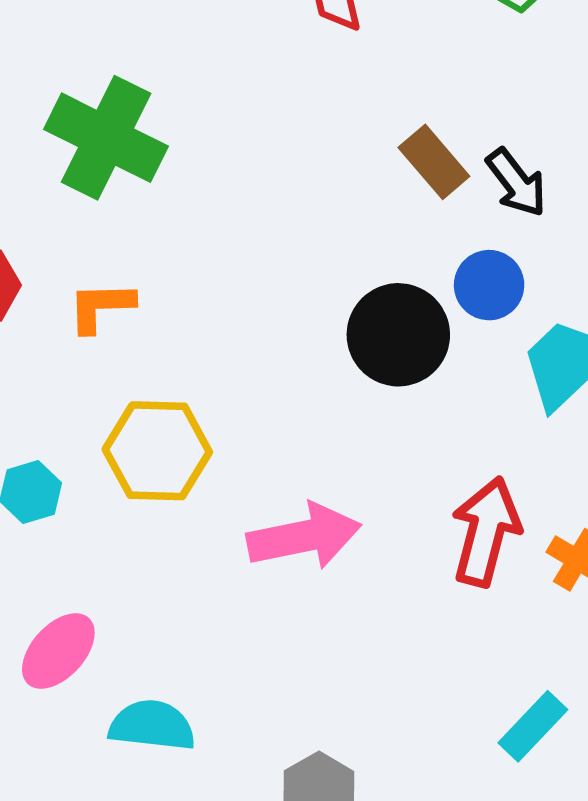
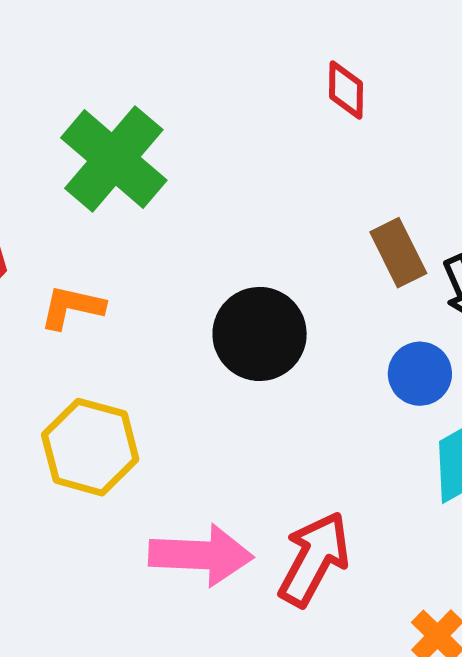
black circle: (398, 335) -> (260, 334), moved
red arrow: (486, 532) -> (314, 559), moved

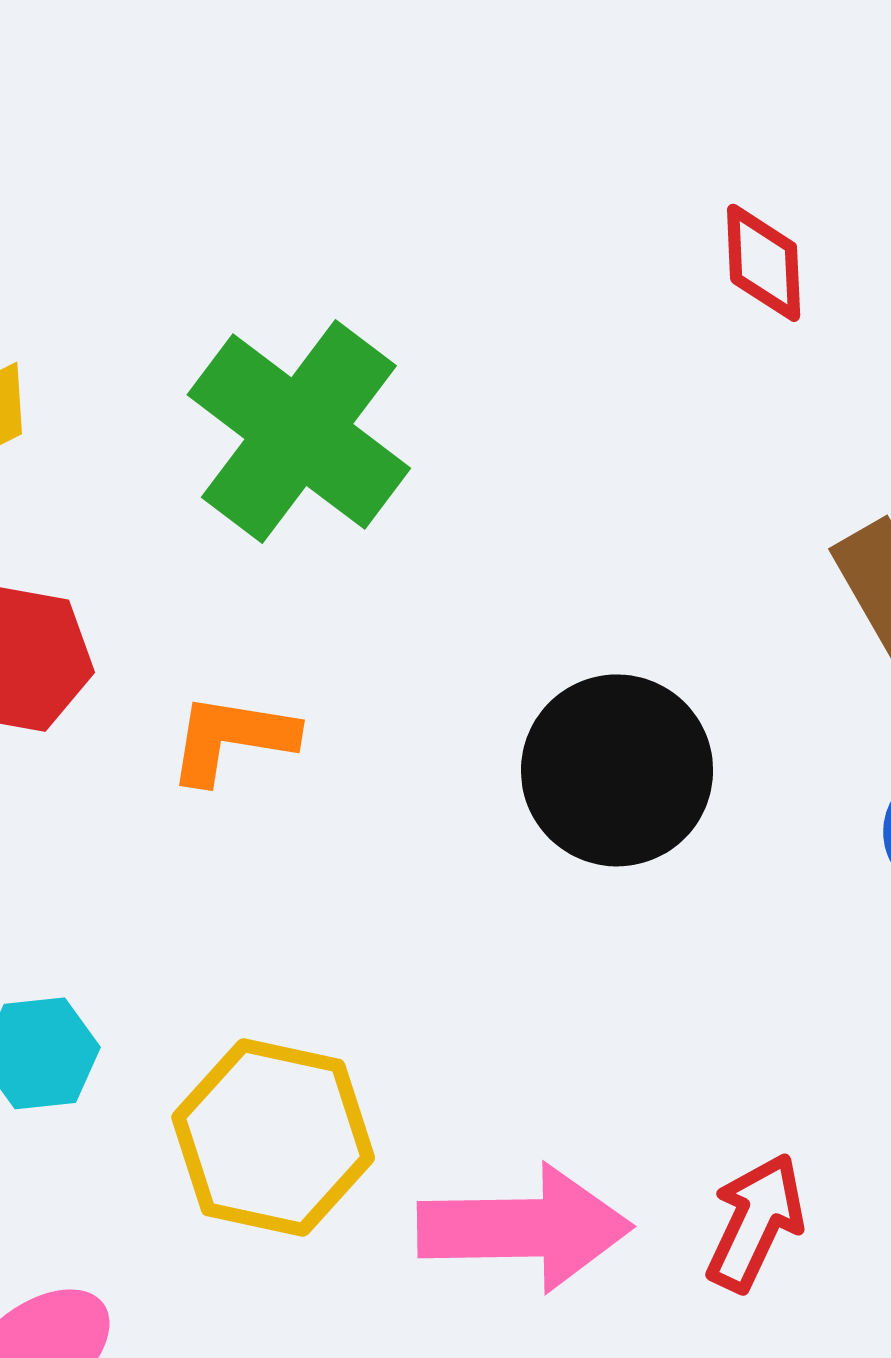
yellow hexagon: (90, 447) -> (273, 1137), moved
red arrow: (314, 559) -> (755, 1222), size x0.7

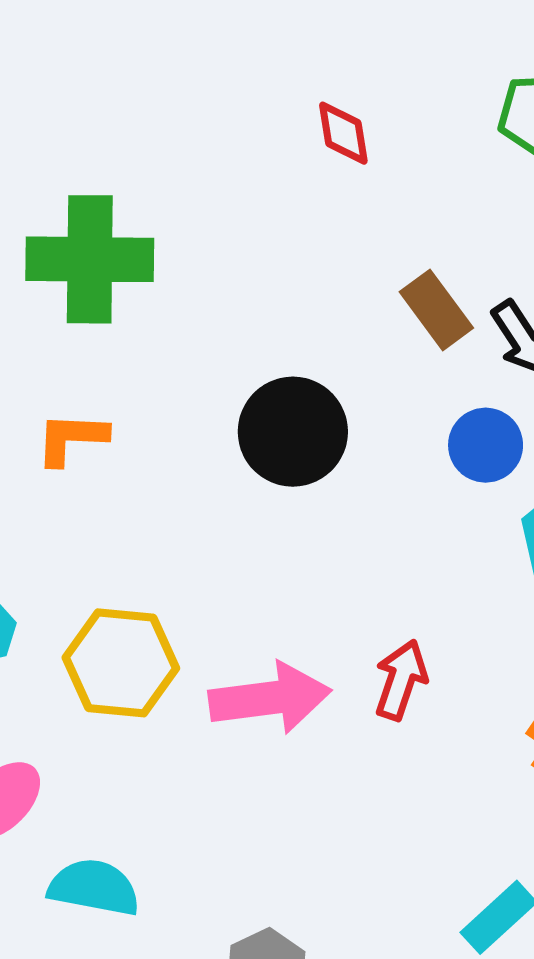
green cross: (299, 432) -> (90, 259), turned -30

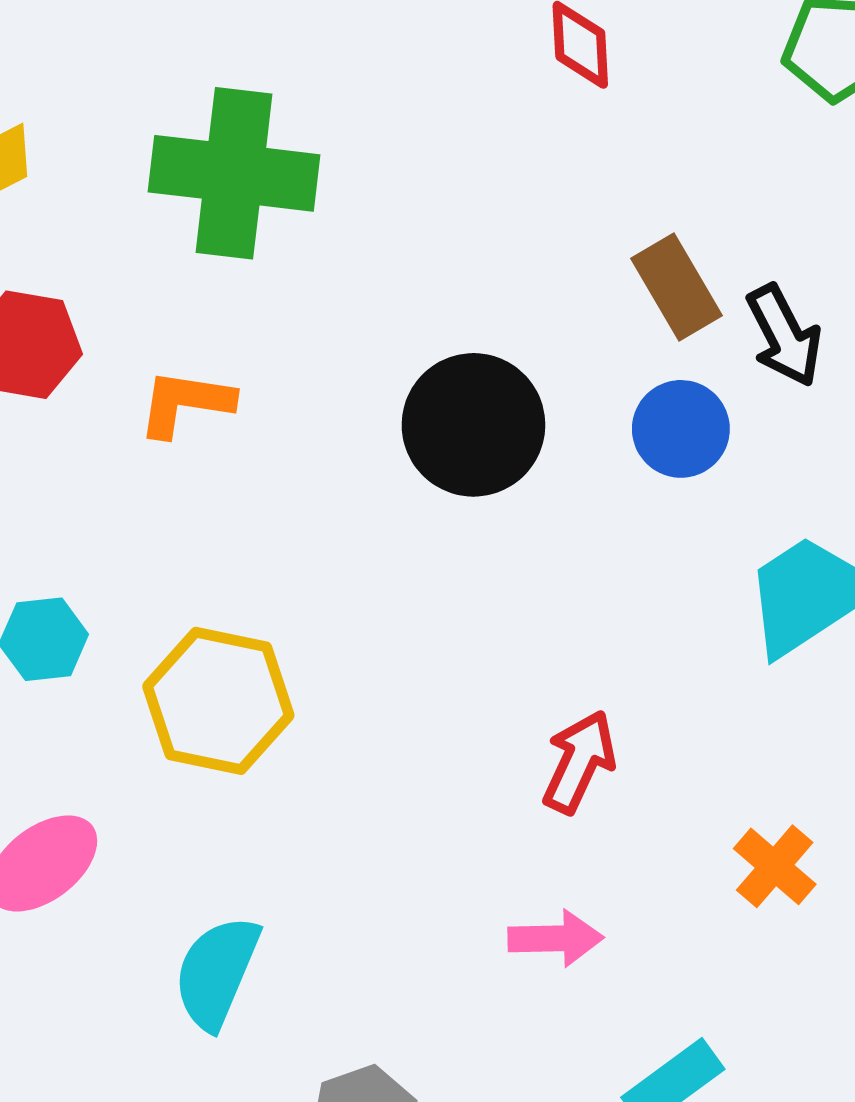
blue circle: (486, 445) -> (681, 429), moved
pink arrow: (270, 698) -> (556, 938), moved, size x0.6
cyan semicircle: (94, 887) -> (217, 972), moved, turned -84

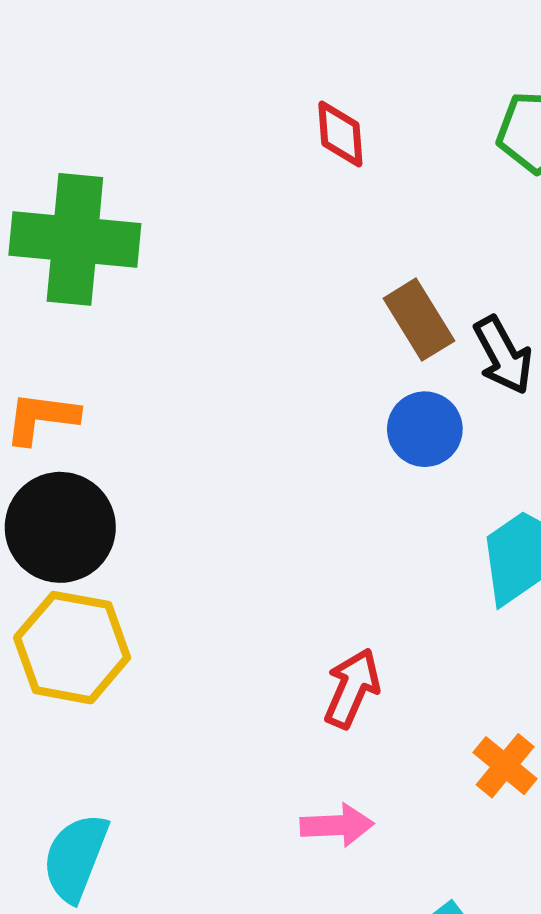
black circle: (473, 425) -> (60, 527), moved

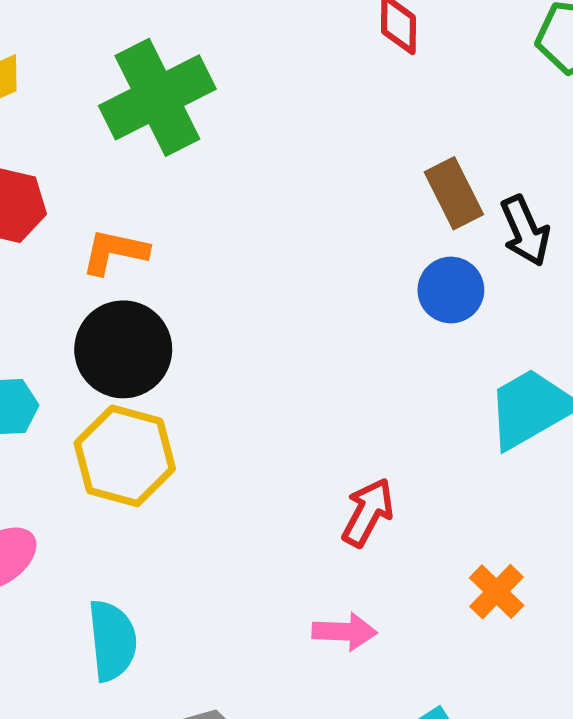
green cross: (75, 239) -> (157, 97), turned -37
cyan semicircle: (75, 857) -> (112, 641), turned 148

